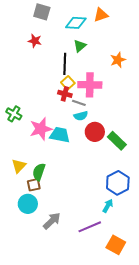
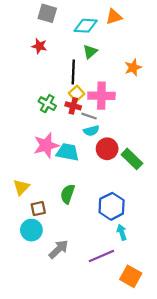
green cross: (14, 114) -> (47, 104), moved
green semicircle: (39, 172) -> (68, 194), moved
blue hexagon: (118, 183) -> (112, 206), moved
cyan arrow: (108, 206) -> (122, 232), turned -48

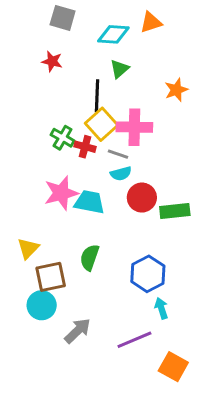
yellow square: (77, 93) -> (101, 124), size x1.5
red cross: (73, 106) -> (85, 147), moved
green rectangle: (132, 159) -> (175, 211), turned -50
brown square: (38, 209) -> (51, 277), size x1.5

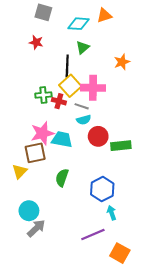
green cross: (63, 138) -> (43, 95), turned -35
brown square: (51, 277) -> (35, 153), moved
gray arrow: (78, 331) -> (36, 228), moved

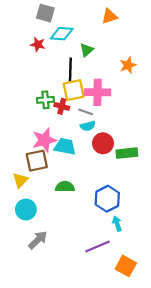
cyan diamond: (79, 24) -> (62, 34), moved
yellow square: (70, 86) -> (74, 90), turned 30
green semicircle: (62, 178) -> (65, 187), turned 72
cyan circle: (29, 211) -> (26, 210), moved

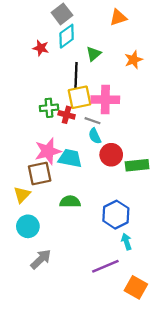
gray square: (45, 13) -> (62, 14), moved, turned 36
cyan diamond: (62, 34) -> (67, 36), turned -40
orange star: (128, 65) -> (134, 60), moved
cyan semicircle: (88, 126) -> (95, 136), turned 80

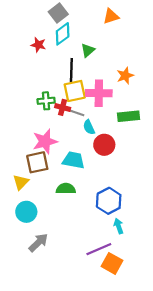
orange star: (134, 60) -> (125, 76), moved
gray line: (92, 121) -> (77, 113), moved
cyan trapezoid: (70, 158) -> (74, 160), moved
green rectangle: (137, 165) -> (128, 116), moved
orange square: (136, 287) -> (112, 263), moved

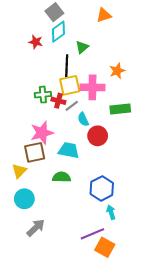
gray line: (77, 113) -> (72, 106), turned -56

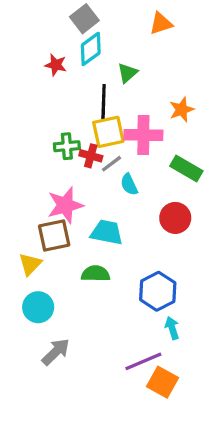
green rectangle: (120, 109) -> (186, 169), turned 36
red circle: (98, 136) -> (175, 218), moved

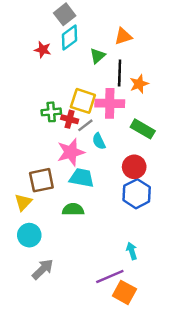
orange triangle: (161, 23) -> (123, 36), moved
black line: (104, 102) -> (120, 73), moved
yellow square: (108, 132) -> (83, 101), turned 30
pink star: (65, 205) -> (71, 152), moved
blue hexagon: (158, 291) -> (137, 194), moved

